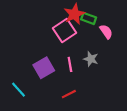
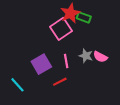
pink semicircle: (106, 32) -> (100, 57), moved, turned 152
red line: (69, 94) -> (60, 82), moved

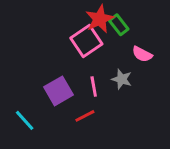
green rectangle: (84, 17) -> (119, 25), turned 32
pink semicircle: (100, 57) -> (142, 54), moved

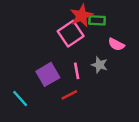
green rectangle: (119, 25) -> (97, 20), turned -49

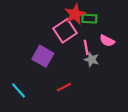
pink line: (77, 71) -> (86, 47), moved
purple square: (48, 74) -> (43, 56), moved, turned -30

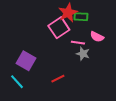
pink line: (86, 47) -> (78, 43), turned -72
purple square: (43, 56) -> (26, 61), moved

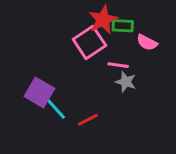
pink semicircle: (97, 37) -> (147, 42), moved
cyan line: (17, 82) -> (56, 109), moved

